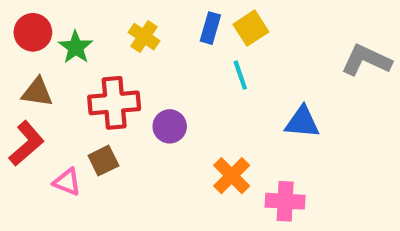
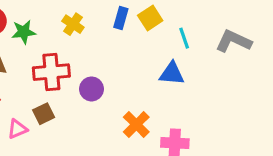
green star: (76, 47) -> (24, 32), turned 30
cyan line: (240, 75) -> (184, 38), moved
blue triangle: (302, 122) -> (172, 74), moved
pink triangle: (67, 182) -> (17, 129), turned -45

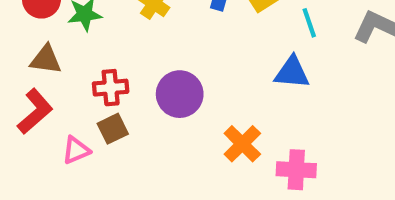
red cross: (51, 72) -> (111, 88), moved, size x0.7
purple circle: (91, 89) -> (180, 94), size x1.4

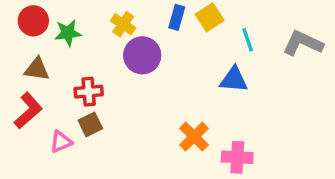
purple circle: (180, 94) -> (142, 55), moved

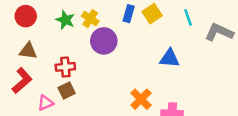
green star: (68, 33) -> (65, 20), moved, turned 30
cyan line: (248, 40) -> (188, 17), moved

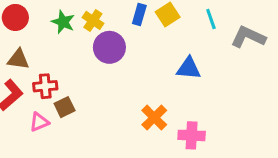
red cross: (65, 67) -> (45, 86), moved

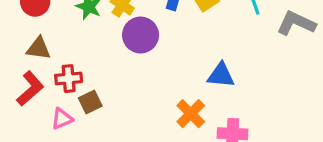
blue triangle: (189, 68) -> (221, 75), moved

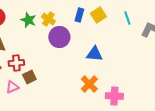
blue triangle: (221, 75) -> (94, 54), moved

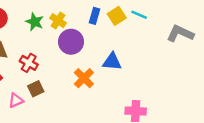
cyan line: (127, 18) -> (139, 15), moved, turned -48
red cross: (16, 63) -> (29, 63), moved, turned 35
orange cross: (89, 84) -> (84, 78), moved

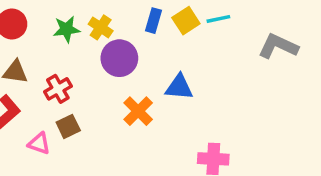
cyan line: (139, 15) -> (218, 19), turned -35
green star: (35, 22) -> (66, 29), turned -30
red cross: (29, 63) -> (58, 89), turned 30
pink triangle: (16, 100) -> (39, 144), turned 42

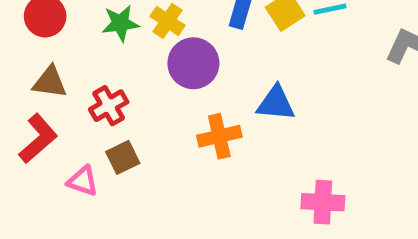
orange cross: (138, 111) -> (219, 136), turned 32

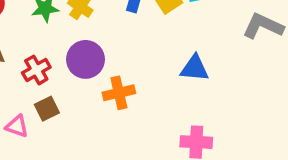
purple circle: (193, 63) -> (86, 59), moved
blue triangle: (276, 103) -> (195, 68), moved

